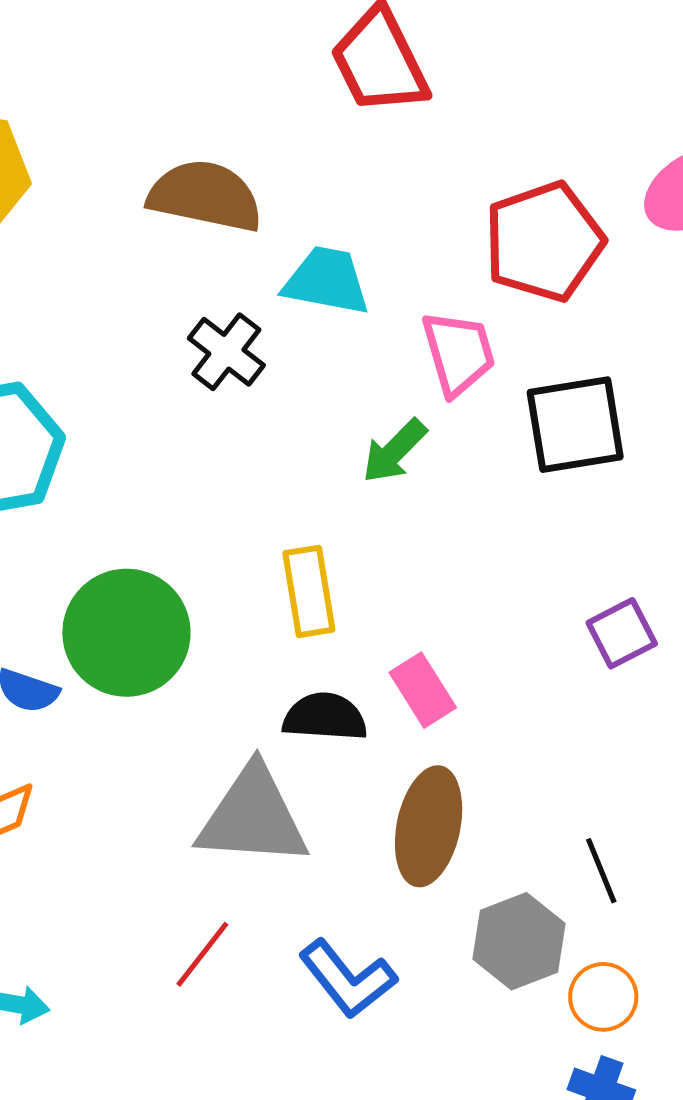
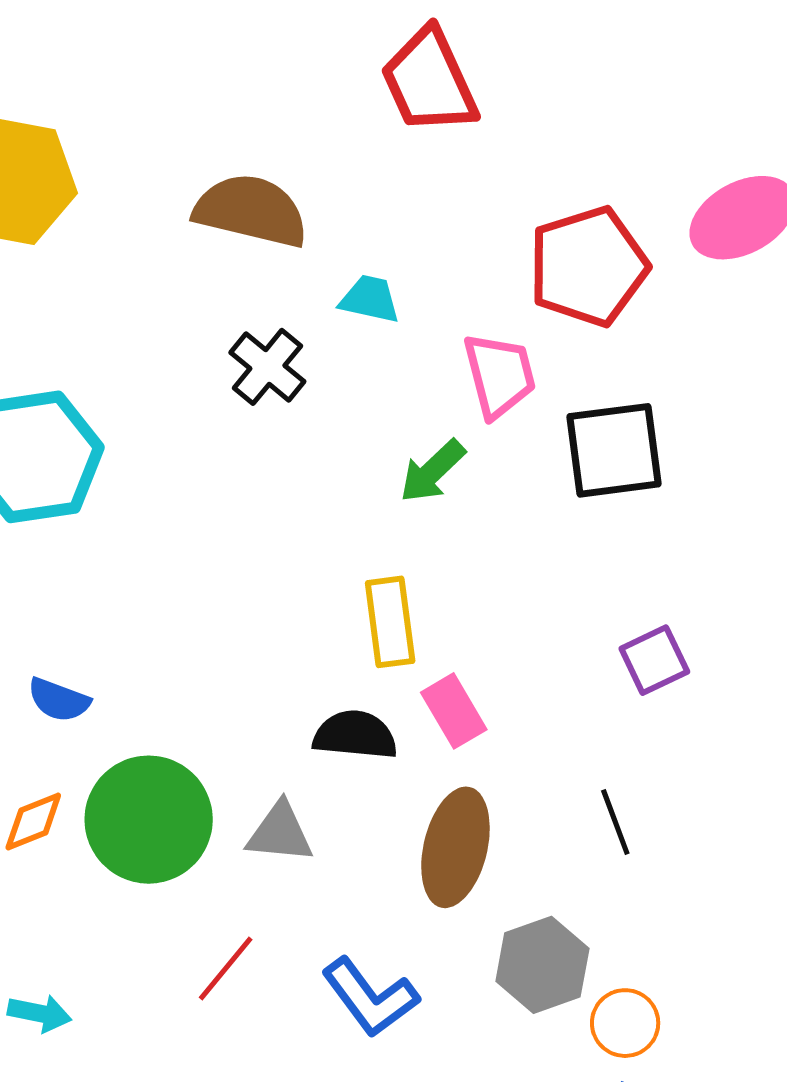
cyan trapezoid: (327, 281) -> (370, 299), size x0.7
yellow rectangle: (309, 591) -> (390, 622), moved
green circle: (126, 633) -> (149, 820), moved
gray triangle: (253, 817) -> (280, 833), size x0.6
black line: (601, 871) -> (615, 822), moved

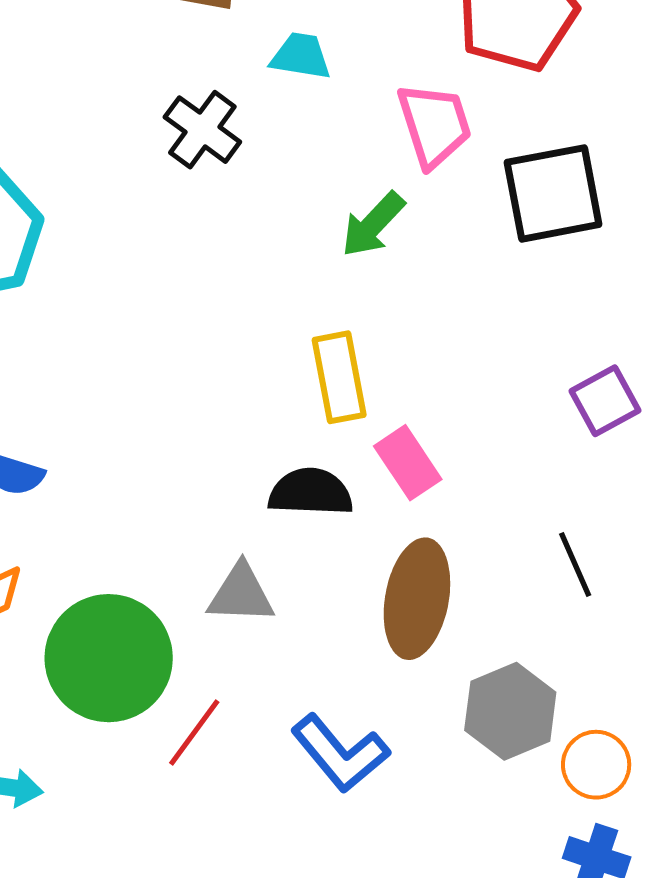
green circle: (149, 820) -> (109, 658), moved

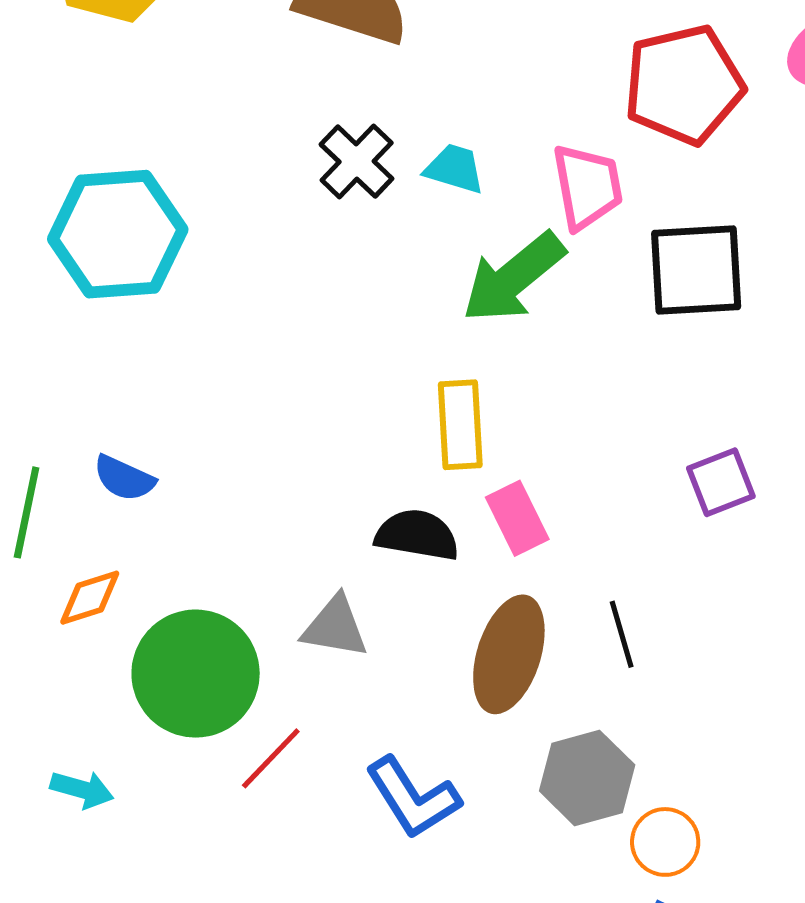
cyan trapezoid: (301, 56) -> (454, 169), moved
green arrow: (373, 224) -> (513, 278), size x1.5
black line: (575, 565) -> (622, 634), moved

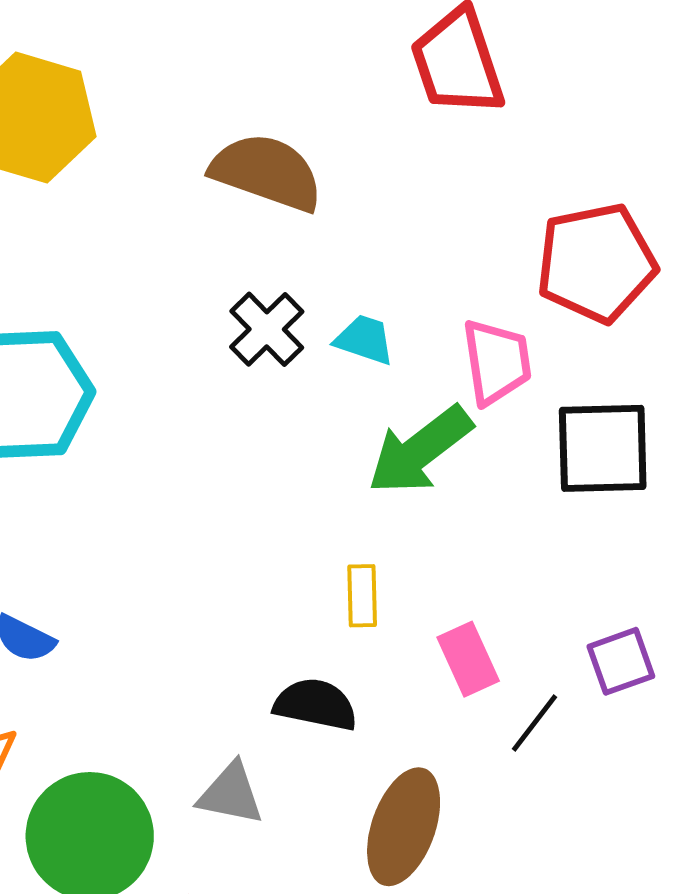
yellow rectangle: (460, 425) -> (362, 596), size x0.7
pink rectangle: (517, 518) -> (468, 659), moved
black line: (622, 634) -> (534, 723), moved, turned 52

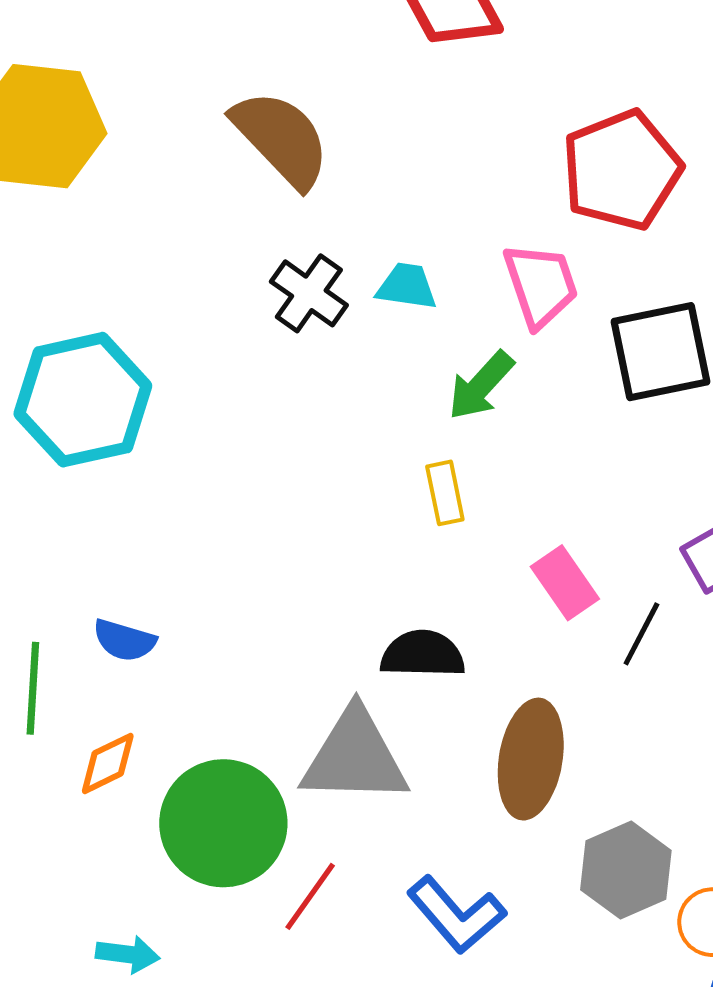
brown semicircle: (267, 172) -> (281, 139), turned 37
green arrow: (420, 450) -> (481, 386), size x0.7
yellow rectangle: (362, 596) -> (445, 493), moved
gray triangle: (231, 794) -> (355, 757), size x1.6

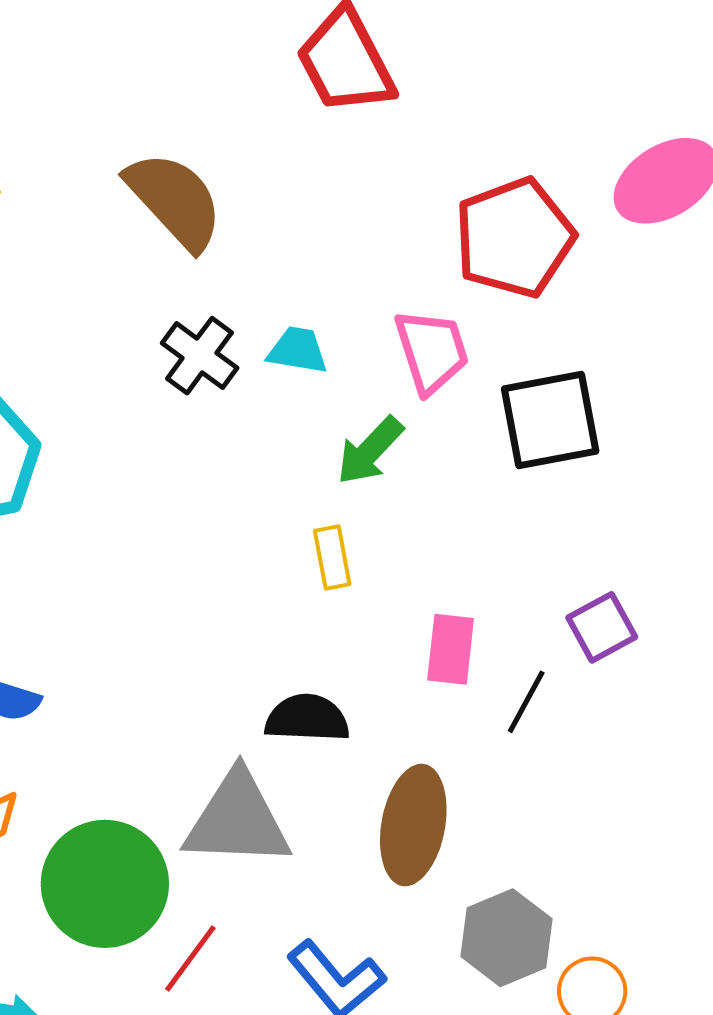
pink rectangle: (565, 583) -> (451, 649), turned 40

